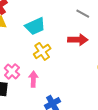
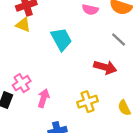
cyan trapezoid: (35, 26) -> (61, 39), turned -110
yellow cross: (42, 51) -> (88, 102), moved

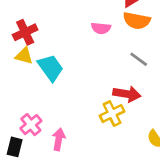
cyan trapezoid: (61, 39) -> (51, 68), moved
yellow cross: (88, 102) -> (112, 114), moved

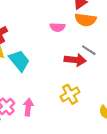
red arrow: (127, 94) -> (75, 60), moved
pink arrow: (59, 139) -> (28, 107), moved

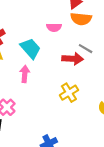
cyan trapezoid: (19, 61) -> (30, 48), moved
pink arrow: (28, 107) -> (25, 74), moved

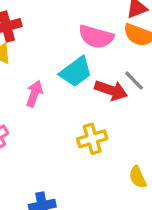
pink semicircle: (54, 27) -> (96, 37), size x1.5
cyan trapezoid: (30, 48) -> (76, 72), moved, turned 80

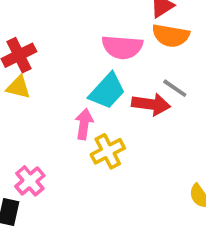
pink arrow: (34, 94) -> (84, 124), moved
yellow cross: (92, 139) -> (108, 151), moved

